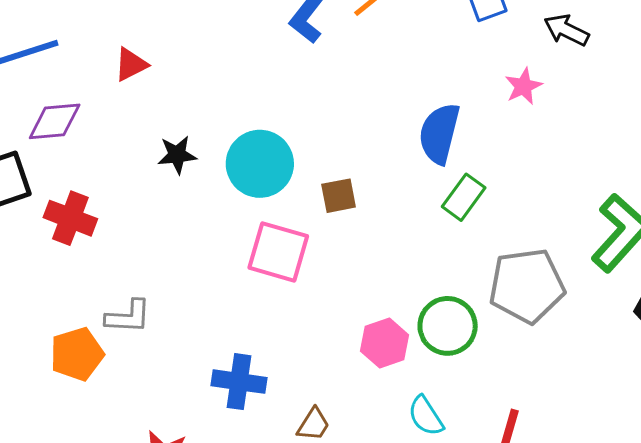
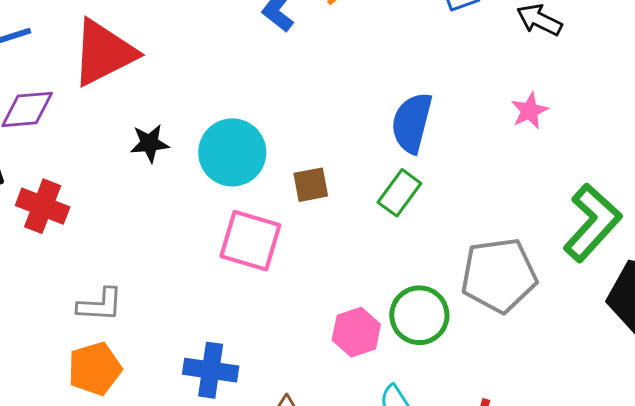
red triangle: (131, 64) -> (104, 53), size x2.0
pink star: (523, 86) -> (529, 111), moved
green rectangle: (464, 197) -> (399, 193), moved
orange pentagon: (77, 354) -> (95, 369), moved

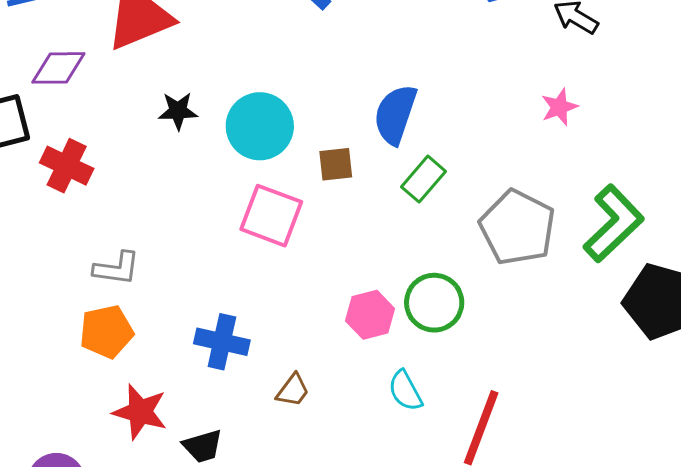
blue semicircle: (412, 123) -> (395, 114), moved
gray pentagon: (499, 275) -> (517, 227), moved, turned 30

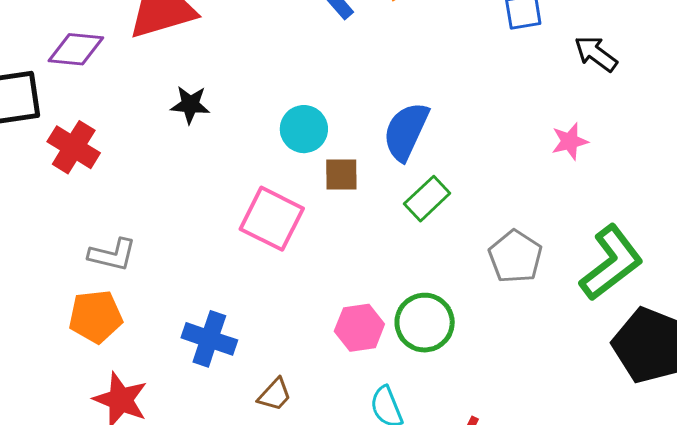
cyan circle: (260, 126) -> (304, 129), moved, size x0.7
gray pentagon: (517, 227) -> (515, 257), size x0.7

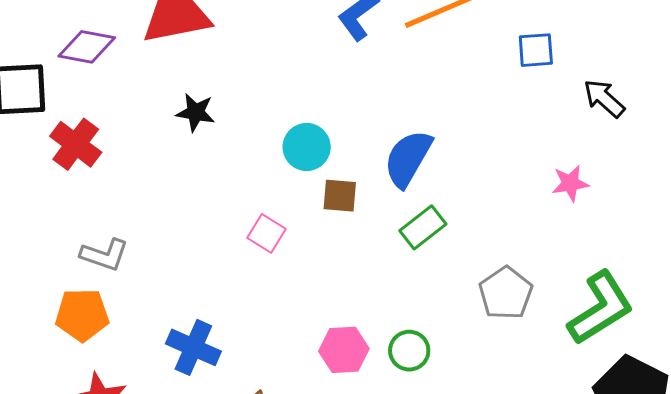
pink square: (272, 219) -> (267, 233), size x0.6
green circle: (425, 323) -> (409, 351), size x0.7

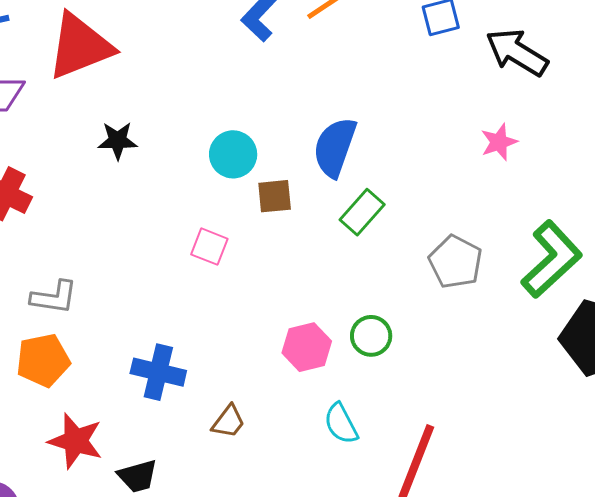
black arrow: (604, 98) -> (517, 52), size x1.4

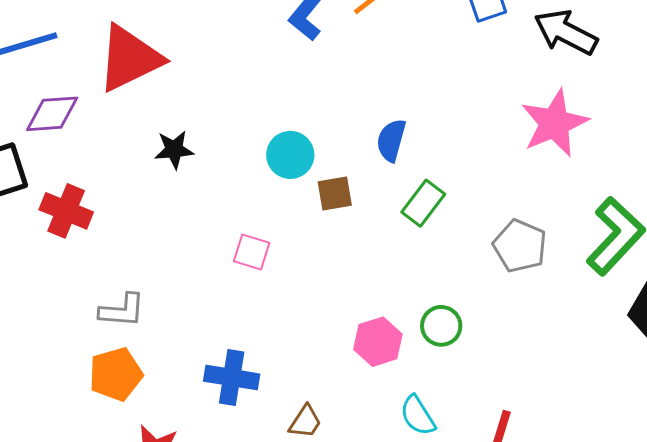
pink star: (499, 142) -> (555, 123), size x1.8
blue semicircle: (335, 147) -> (391, 140), size x0.7
pink square: (209, 247) -> (252, 252), moved

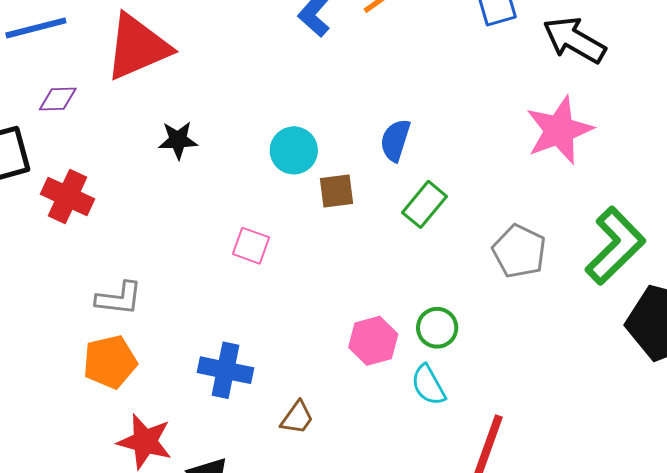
purple diamond: (52, 114) -> (58, 99), size x0.7
cyan semicircle: (418, 415) -> (428, 385), moved

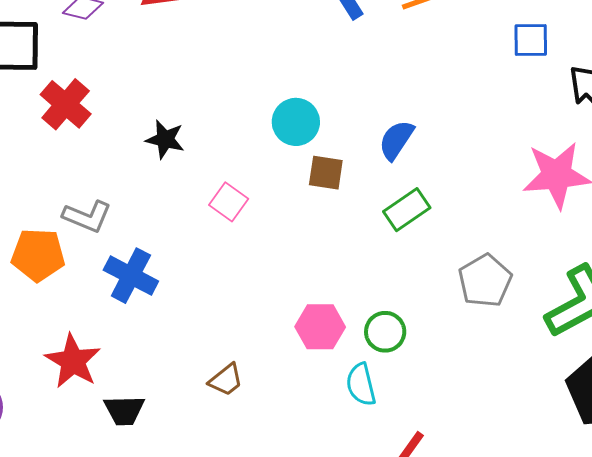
black star: (178, 140) -> (165, 139), moved
orange pentagon: (110, 362) -> (38, 255), moved
blue cross: (226, 370) -> (131, 276), moved

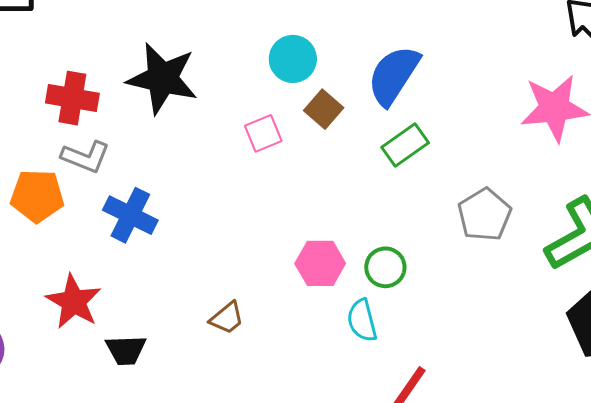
red cross: (66, 104) -> (72, 98), moved, turned -30
black star: (165, 139) -> (162, 78), size x1.8
blue semicircle: (396, 140) -> (394, 75), size x1.5
brown square: (326, 173) -> (324, 109), turned 33
pink square: (229, 202) -> (263, 133), moved, turned 33

